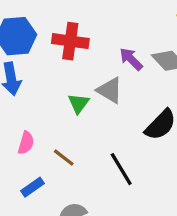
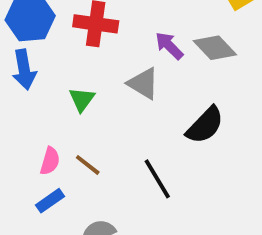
green triangle: (79, 103) -> (82, 99), moved
pink semicircle: (26, 143) -> (50, 161), moved

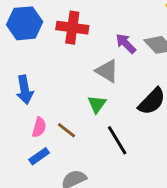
blue arrow: (24, 70) -> (25, 90), moved
green triangle: (82, 99) -> (97, 104), moved

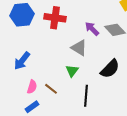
blue arrow: (25, 90) -> (22, 61), turned 48
black line: (117, 140) -> (86, 96), turned 35

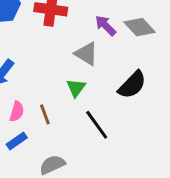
brown line: (51, 89) -> (45, 114), turned 32
black line: (86, 96) -> (97, 125), turned -40

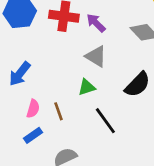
purple arrow: (106, 26) -> (96, 23), moved
green triangle: (76, 88) -> (87, 87), turned 36

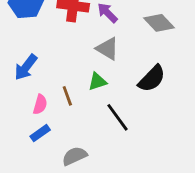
brown line: (58, 111) -> (67, 96), moved

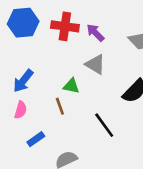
green triangle: (97, 82) -> (71, 86), moved, turned 30
pink semicircle: (40, 104) -> (21, 110), moved

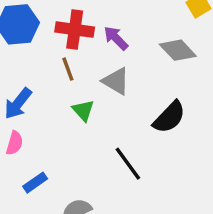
green triangle: (71, 86) -> (83, 110), turned 36
brown line: (60, 106) -> (68, 69), moved

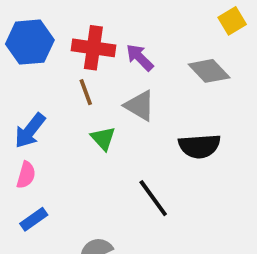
black semicircle: (169, 117) -> (199, 146), turned 42
blue rectangle: (35, 183) -> (34, 219), moved

